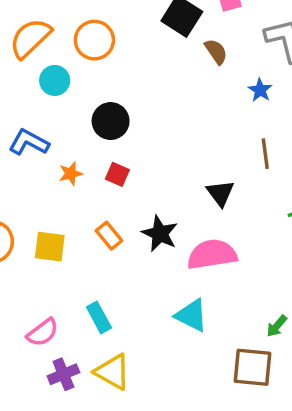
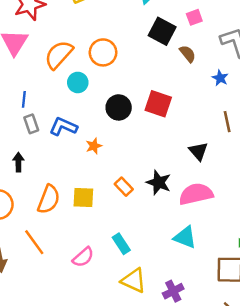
red square: (117, 174) -> (158, 104), moved, size x1.6
purple cross: (63, 374) -> (173, 291), moved

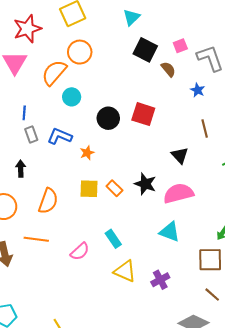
pink square: (194, 17) -> (180, 46), moved
orange circle: (103, 52) -> (80, 52), moved
yellow square: (83, 198) -> (89, 189), moved
orange line: (34, 242) -> (36, 239), turned -45

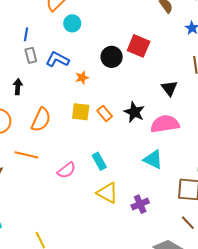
black circle: (108, 118) -> (112, 57), moved

